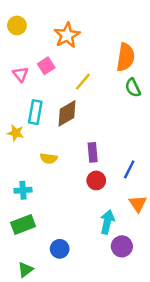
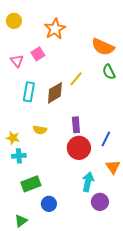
orange semicircle: (126, 57) -> (103, 47), turned 105
yellow line: (83, 82) -> (76, 79), moved
yellow star: (16, 133) -> (13, 138), moved
red circle: (96, 180) -> (79, 148), size x1.5
green rectangle: (23, 224) -> (31, 184), moved

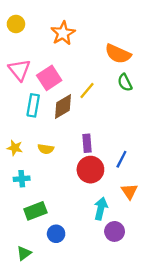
pink square: (38, 54) -> (49, 78), moved, size x1.5
pink triangle: (17, 61) -> (19, 70), size x1.5
yellow star: (13, 138) -> (15, 148), moved

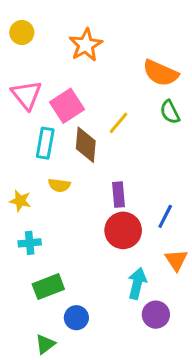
brown diamond: (63, 107) -> (86, 145), turned -55
yellow semicircle: (46, 149) -> (59, 185), moved
green triangle: (24, 253) -> (45, 344), moved

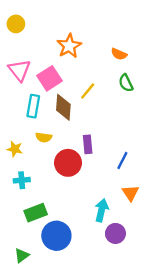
orange star: (86, 45) -> (69, 46), moved
orange semicircle: (161, 73) -> (119, 54), size x0.6
red circle: (123, 230) -> (68, 163), moved
blue circle: (76, 318) -> (56, 236), size x1.6
green triangle: (45, 344) -> (22, 255), moved

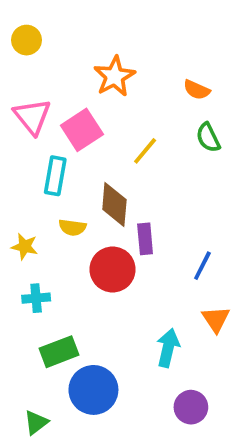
brown diamond: (63, 107) -> (114, 204), moved
purple circle: (115, 233) -> (191, 407), moved

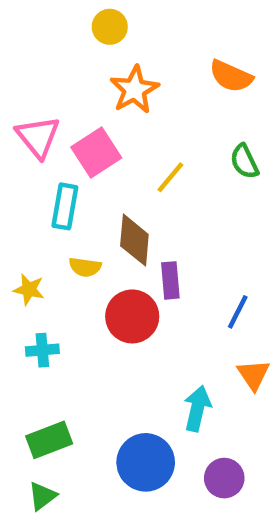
yellow circle: (27, 40) -> (110, 27), moved
orange semicircle: (197, 90) -> (231, 76), moved, size x1.4
green rectangle: (59, 352) -> (49, 440), moved
blue circle: (93, 390) -> (146, 462), moved

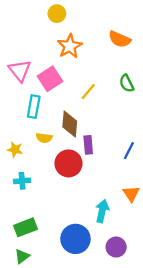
blue line: (238, 312) -> (129, 151), moved

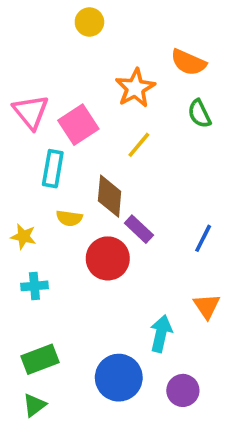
orange star: (70, 46) -> (135, 88), moved
green semicircle: (127, 83) -> (199, 114), moved
purple rectangle: (88, 145) -> (139, 229), turned -42

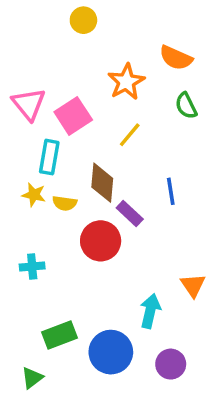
yellow star: (23, 236) -> (34, 195), moved
blue line: (203, 238) -> (171, 191), moved, turned -36
green rectangle: (40, 359) -> (60, 335), moved

